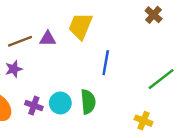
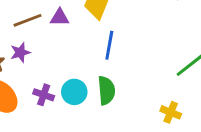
blue line: (106, 63) -> (109, 45), moved

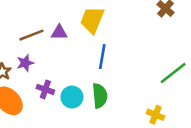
purple cross: (44, 95) -> (45, 89), moved

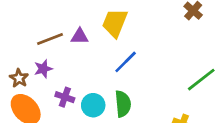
blue line: (102, 57) -> (126, 62), turned 35

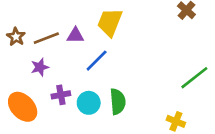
blue line: (126, 62) -> (97, 61), moved
brown star: (19, 78) -> (16, 37), moved
purple cross: (65, 97) -> (61, 95), turned -30

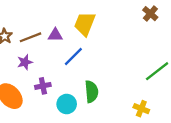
cyan circle: (89, 103) -> (67, 104), moved

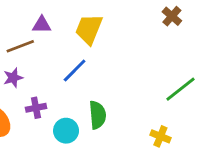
purple triangle: (55, 35) -> (42, 25), moved

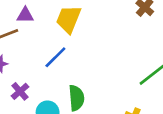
purple cross: (36, 108) -> (20, 91), turned -30

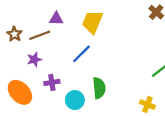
purple cross: (20, 91) -> (52, 82), turned 32

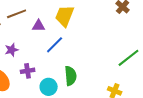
purple triangle: (56, 19) -> (39, 26), moved
brown line: (40, 35) -> (17, 14), moved

